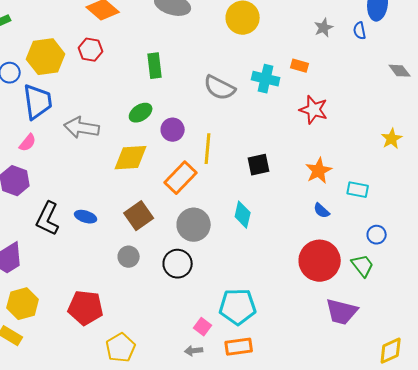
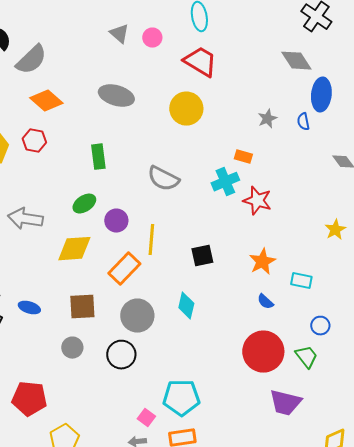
cyan cross: (266, 79) -> (225, 182), moved, turned -36
brown square: (139, 216) -> (82, 307), turned 32

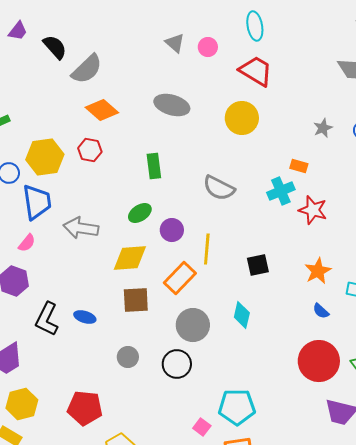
brown square: (82, 307) -> (136, 300), moved

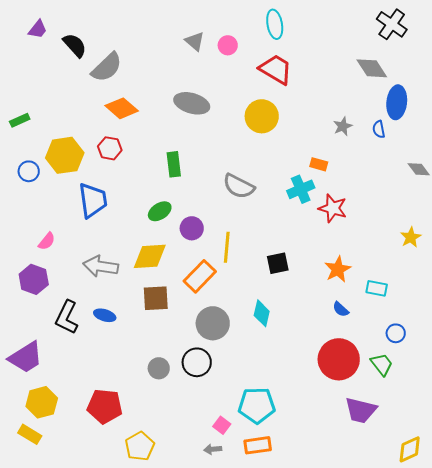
blue trapezoid: (37, 202) -> (93, 200), moved
gray arrow: (81, 228) -> (101, 266), moved
gray circle: (128, 357) -> (159, 368), moved

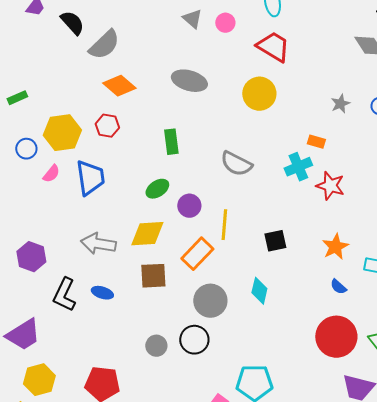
pink semicircle: (47, 241) -> (51, 174), moved

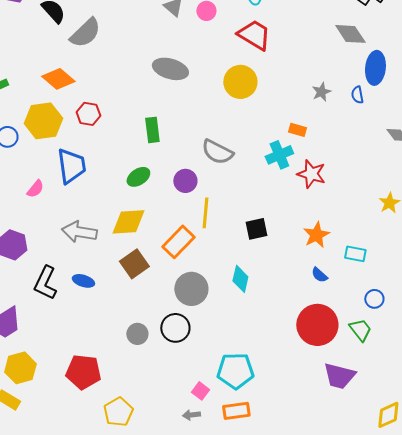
orange diamond: (119, 86) -> (58, 79), moved
pink semicircle: (51, 174) -> (35, 189), moved
purple circle: (189, 206) -> (185, 181), moved
brown square: (153, 276) -> (134, 264), turned -32

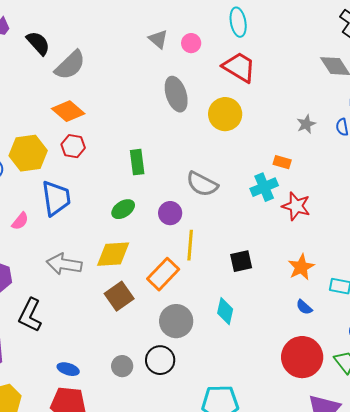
gray ellipse: (170, 69) -> (176, 94), moved, turned 56
orange diamond: (58, 79) -> (68, 111), moved
blue ellipse: (83, 281) -> (68, 369), moved

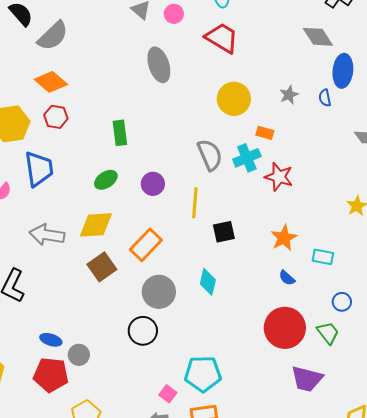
yellow circle: (225, 114) -> (234, 99), moved
gray semicircle: (202, 184) -> (210, 155), moved, turned -140
yellow line: (190, 245) -> (195, 203), moved
gray circle: (122, 366) -> (79, 355), moved

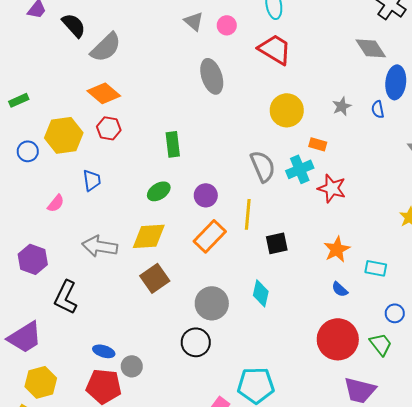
blue trapezoid: (39, 169) -> (92, 180), size x0.6
orange rectangle: (146, 245) -> (210, 236), moved

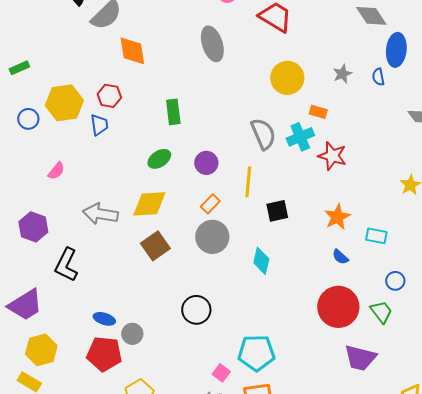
orange diamond: (104, 93) -> (132, 51), moved, turned 40
blue trapezoid: (92, 180) -> (99, 125), moved
orange rectangle: (210, 236) -> (210, 204), size x0.6
gray circle: (212, 303) -> (212, 237), moved

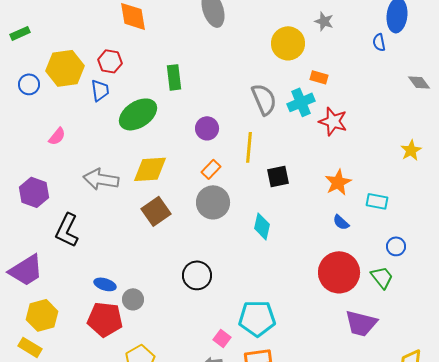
gray star: (342, 74) -> (324, 21), moved, turned -30
green ellipse: (159, 159) -> (138, 114), moved, size x1.6

